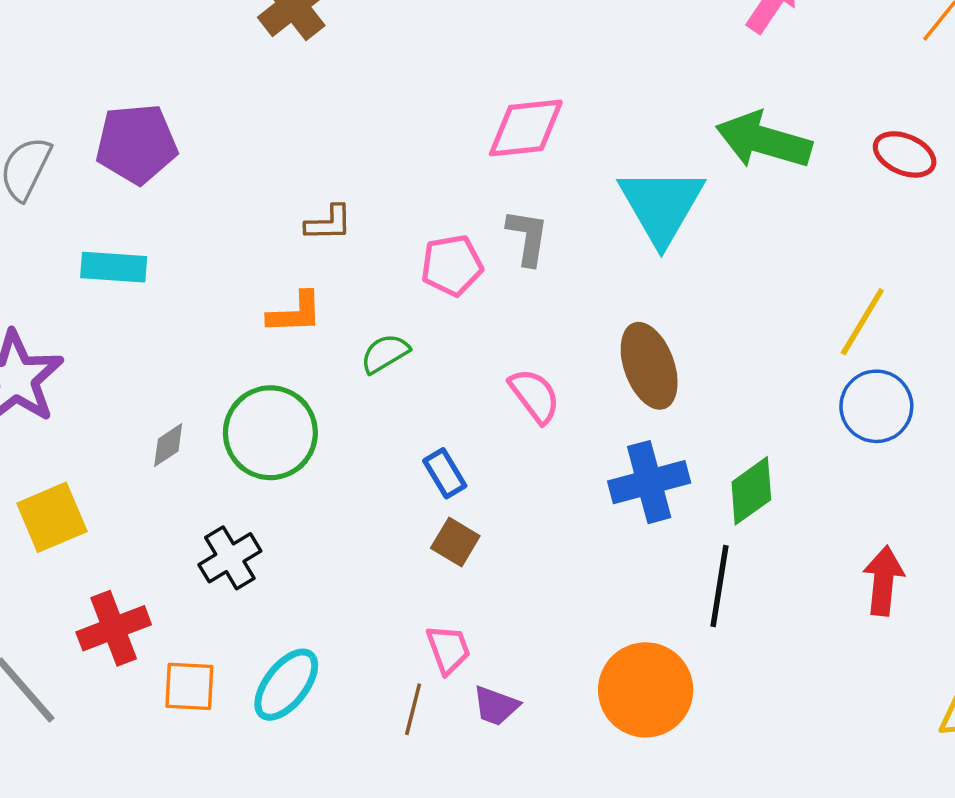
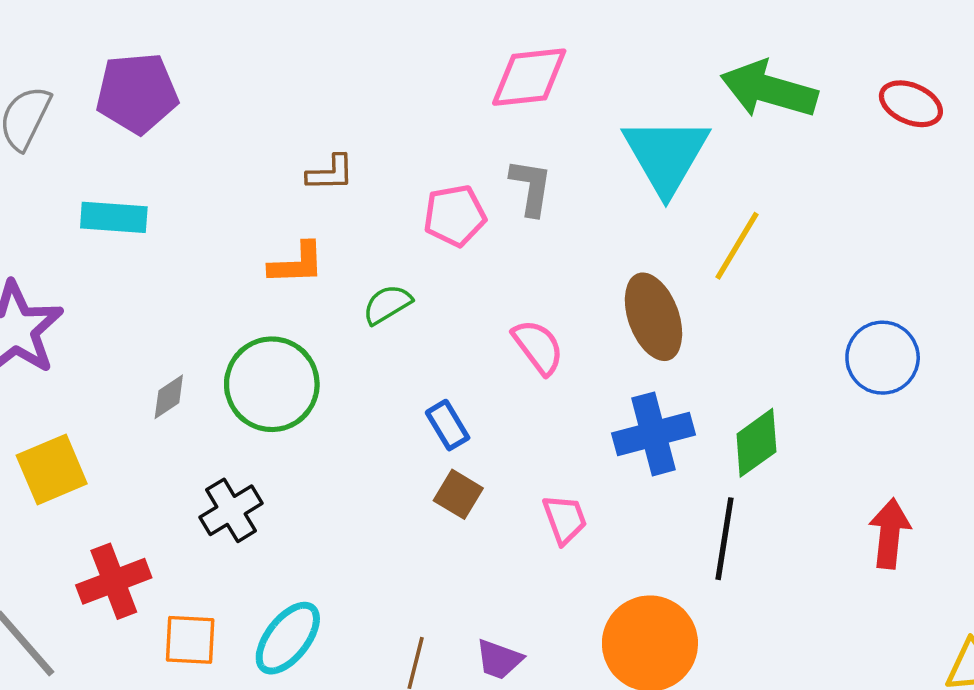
yellow line: (862, 322) -> (737, 246), moved
pink trapezoid: (448, 649) -> (565, 519), moved

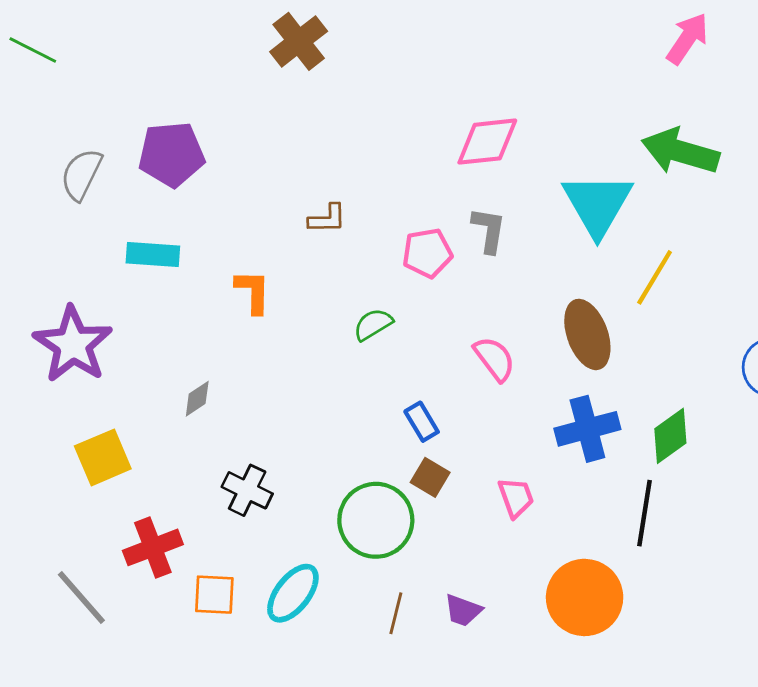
orange L-shape: (297, 264) -> (253, 292), moved, turned -87
green circle: (272, 384) -> (376, 520), moved
black cross: (231, 510) -> (247, 490), turned -33

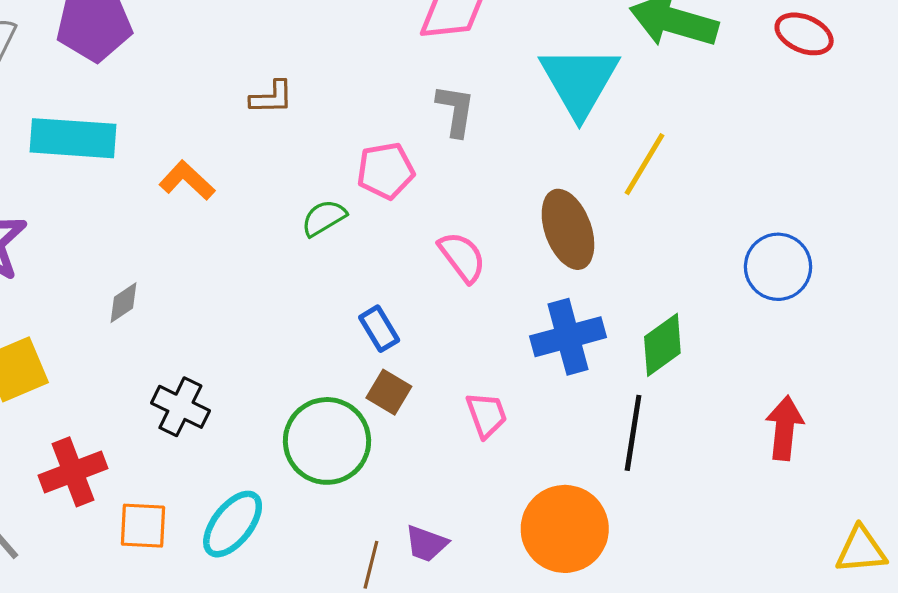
pink pentagon: (427, 253) -> (386, 171), moved
cyan rectangle: (153, 254) -> (73, 138), size x1.4
orange L-shape: (253, 292) -> (187, 180), turned -48
brown line: (396, 613) -> (371, 565), moved

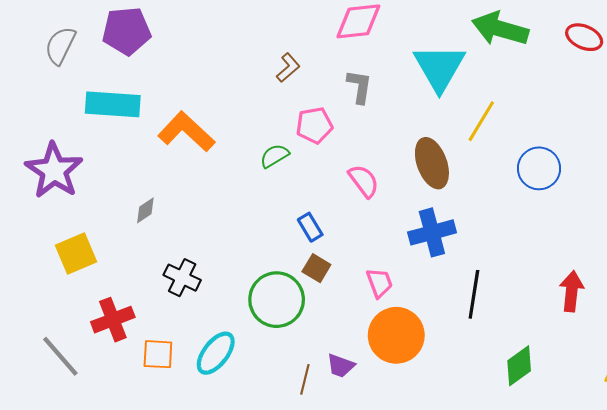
brown L-shape: (272, 97) -> (288, 68), moved, turned -40
orange L-shape: (187, 180) -> (186, 132), size x1.6
blue circle: (778, 267) -> (539, 168), moved
green diamond: (662, 345) -> (519, 366), moved
orange circle: (565, 529) -> (396, 335), moved

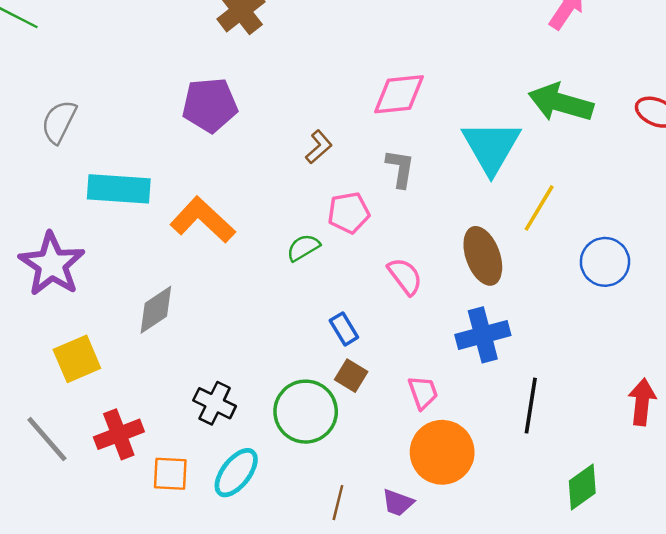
purple pentagon: (126, 31) -> (210, 105), moved
gray diamond: (145, 210) -> (156, 310), size x1.6
black cross: (182, 278) -> (215, 403), moved
gray line: (60, 356) -> (47, 439), moved
purple trapezoid: (341, 366) -> (398, 503), moved

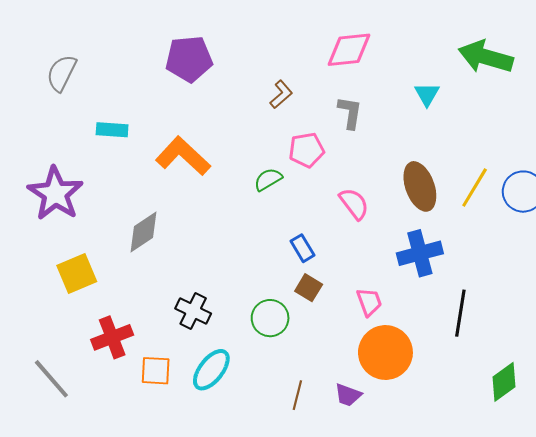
cyan triangle: (491, 147) -> (427, 94), size x0.5
cyan rectangle: (119, 189) -> (112, 130), size x0.6
yellow line: (539, 208) -> (475, 187), moved
green circle: (306, 412) -> (270, 318), size x0.7
gray line: (47, 439) -> (51, 379), moved

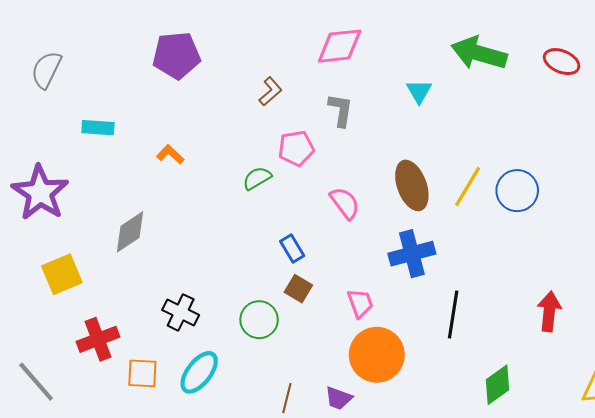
orange L-shape: (183, 156) -> (170, 154), size x0.5

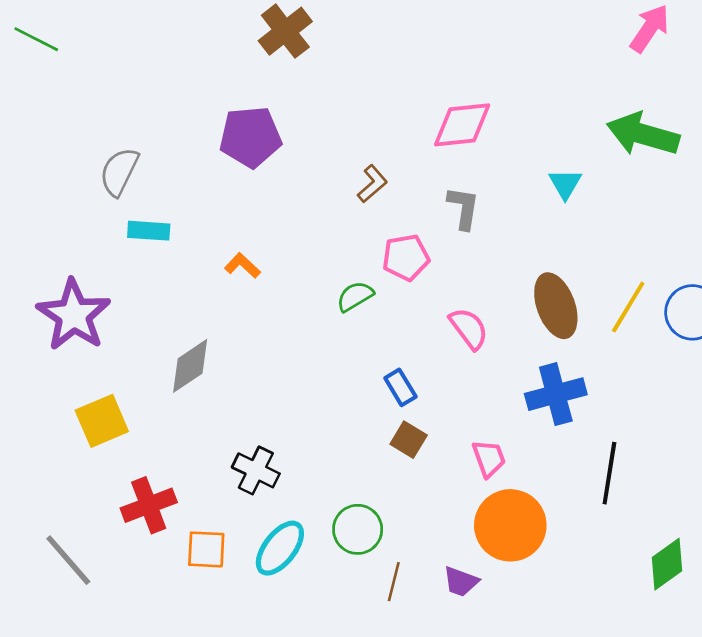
gray semicircle: (46, 70) -> (119, 172), moved
green circle: (259, 320) -> (358, 529), moved

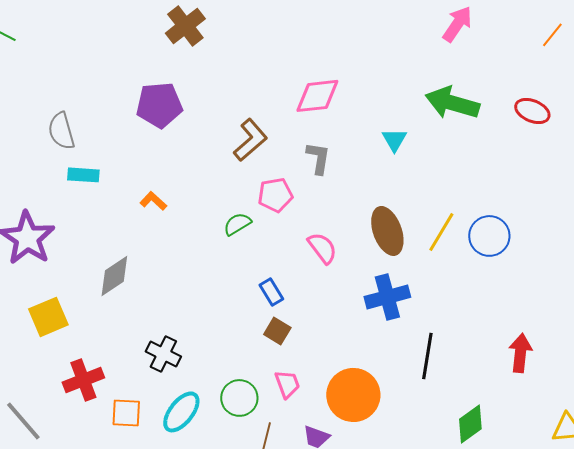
gray semicircle: (119, 172) -> (61, 131), turned -42
brown L-shape: (372, 184) -> (250, 140), size x1.5
pink trapezoid: (489, 458) -> (287, 384), moved

